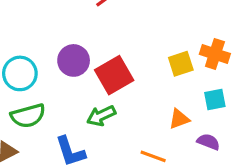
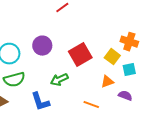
yellow square: (181, 64) -> (112, 57), moved, turned -35
red square: (114, 75) -> (80, 55), moved

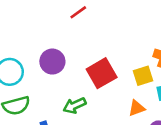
yellow square: (112, 57) -> (143, 76), turned 35

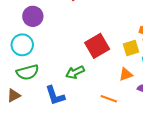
purple circle: (52, 62) -> (33, 16), moved

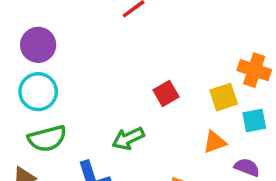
purple circle: (33, 16) -> (38, 45), moved
red square: (97, 46) -> (166, 93), size x0.6

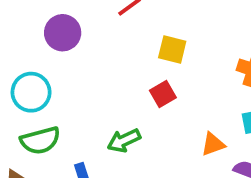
purple circle: (38, 45) -> (63, 33), moved
yellow square: (224, 97) -> (172, 49), moved, turned 32

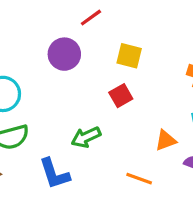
purple circle: (63, 33) -> (64, 54), moved

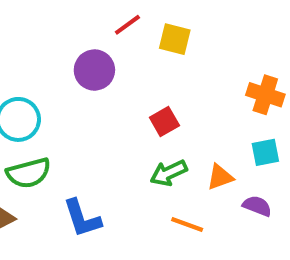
yellow square: (129, 56) -> (175, 39), moved
green arrow: (86, 137) -> (169, 173), moved

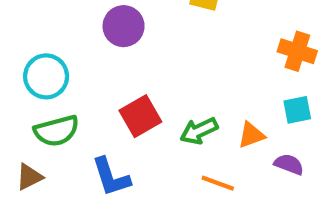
red square: (164, 121) -> (140, 116), moved, size x1.4

